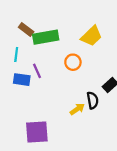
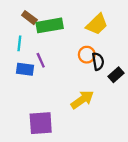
orange circle: (73, 62) -> (87, 55), moved
black semicircle: (93, 100) -> (98, 61), moved
yellow arrow: (77, 109) -> (82, 100), size x1.5

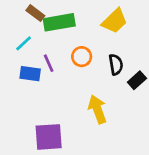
cyan line: (19, 43) -> (24, 43), turned 40
orange circle: (87, 55) -> (82, 57), moved
yellow arrow: (82, 100) -> (97, 109), turned -75

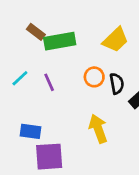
cyan line: (24, 43) -> (20, 78), moved
orange circle: (82, 57) -> (94, 77), moved
blue rectangle: (30, 74) -> (31, 131), moved

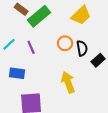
green rectangle: (60, 41) -> (39, 16), turned -30
blue rectangle: (31, 131) -> (17, 73), moved

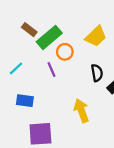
orange circle: (65, 43) -> (65, 52), moved
purple line: (31, 47) -> (51, 70), moved

